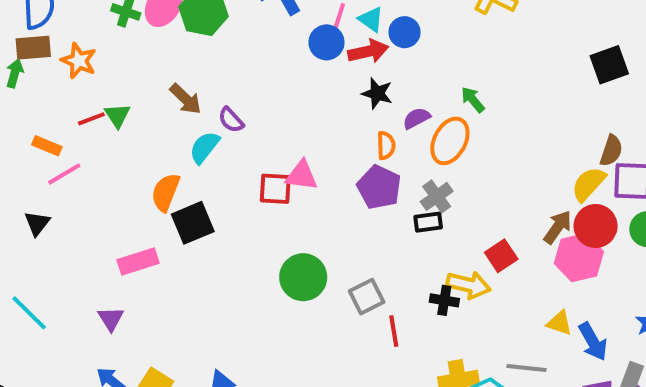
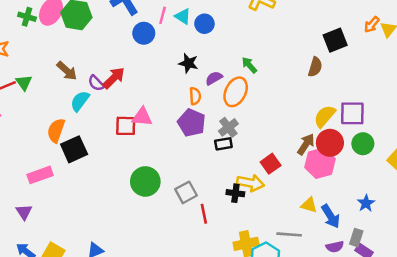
blue circle: (326, 42) -> (144, 33), moved
red arrow: (368, 51) -> (114, 78), moved, turned -30
brown semicircle: (611, 151) -> (315, 67), moved

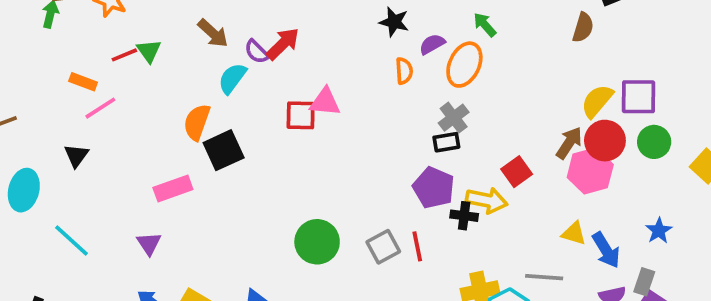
purple pentagon: (192, 123) -> (434, 188), moved
green circle: (145, 181) -> (317, 242), moved
gray square: (186, 192) -> (383, 247), moved

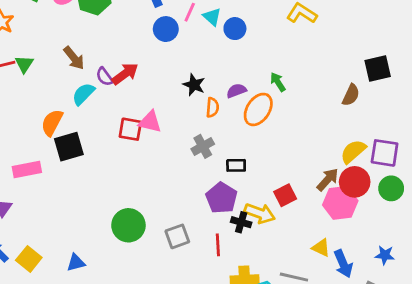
black star: (394, 22) -> (194, 85), moved
gray cross: (454, 118) -> (203, 146), moved
blue star: (659, 231) -> (385, 255), turned 30
red line: (417, 246) -> (218, 245), moved

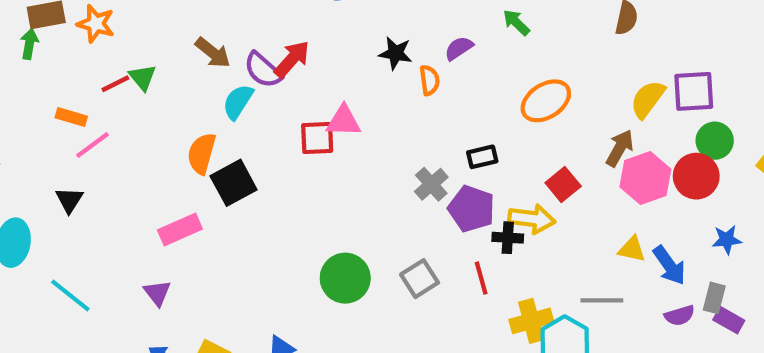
purple semicircle: (104, 77) -> (263, 70), size x1.4
orange ellipse: (258, 109) -> (546, 101), moved, turned 36
gray cross: (203, 146) -> (431, 184), moved
red circle: (355, 182) -> (696, 176), moved

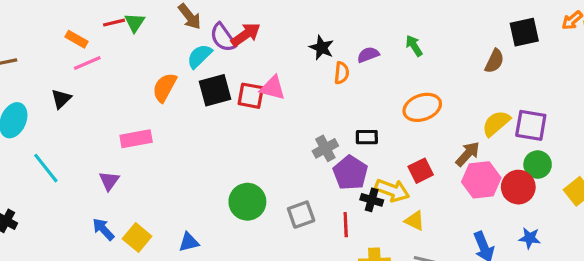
black square: (234, 183) -> (215, 90), moved
yellow triangle: (632, 249) -> (415, 221), moved

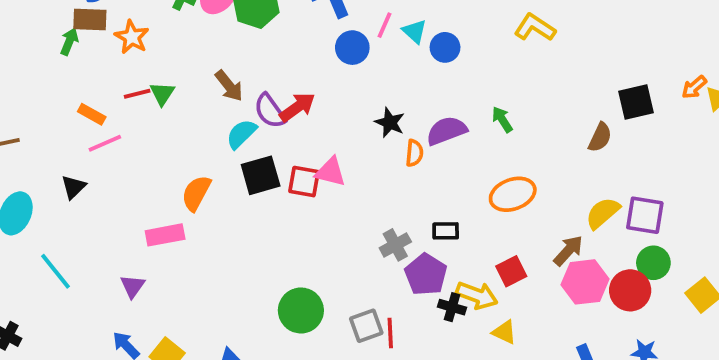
purple semicircle: (368, 55) -> (447, 131), size x1.5
orange semicircle: (165, 87) -> (196, 193), moved
red line: (346, 225) -> (390, 333), moved

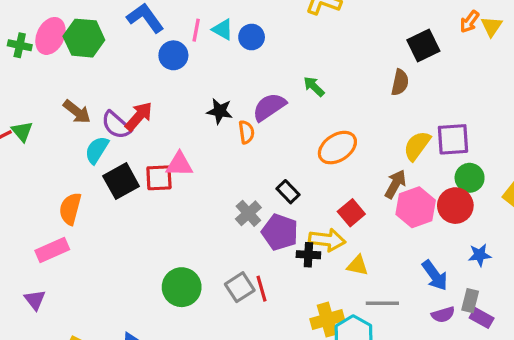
black rectangle: (446, 231) -> (288, 192), turned 60

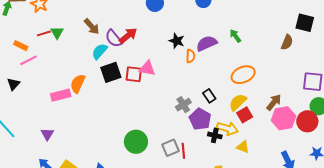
black square: (423, 46) -> (305, 23), turned 30
yellow semicircle: (417, 146) -> (238, 102), moved
pink rectangle: (52, 250) -> (61, 95), moved

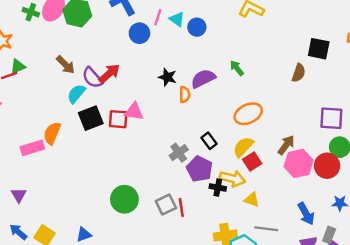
green triangle: (57, 33) -> (18, 66), moved, turned 40

